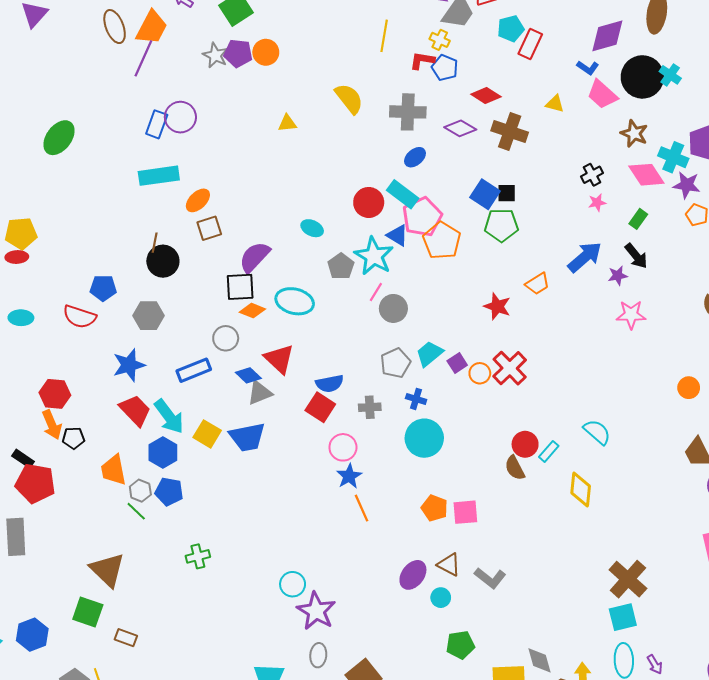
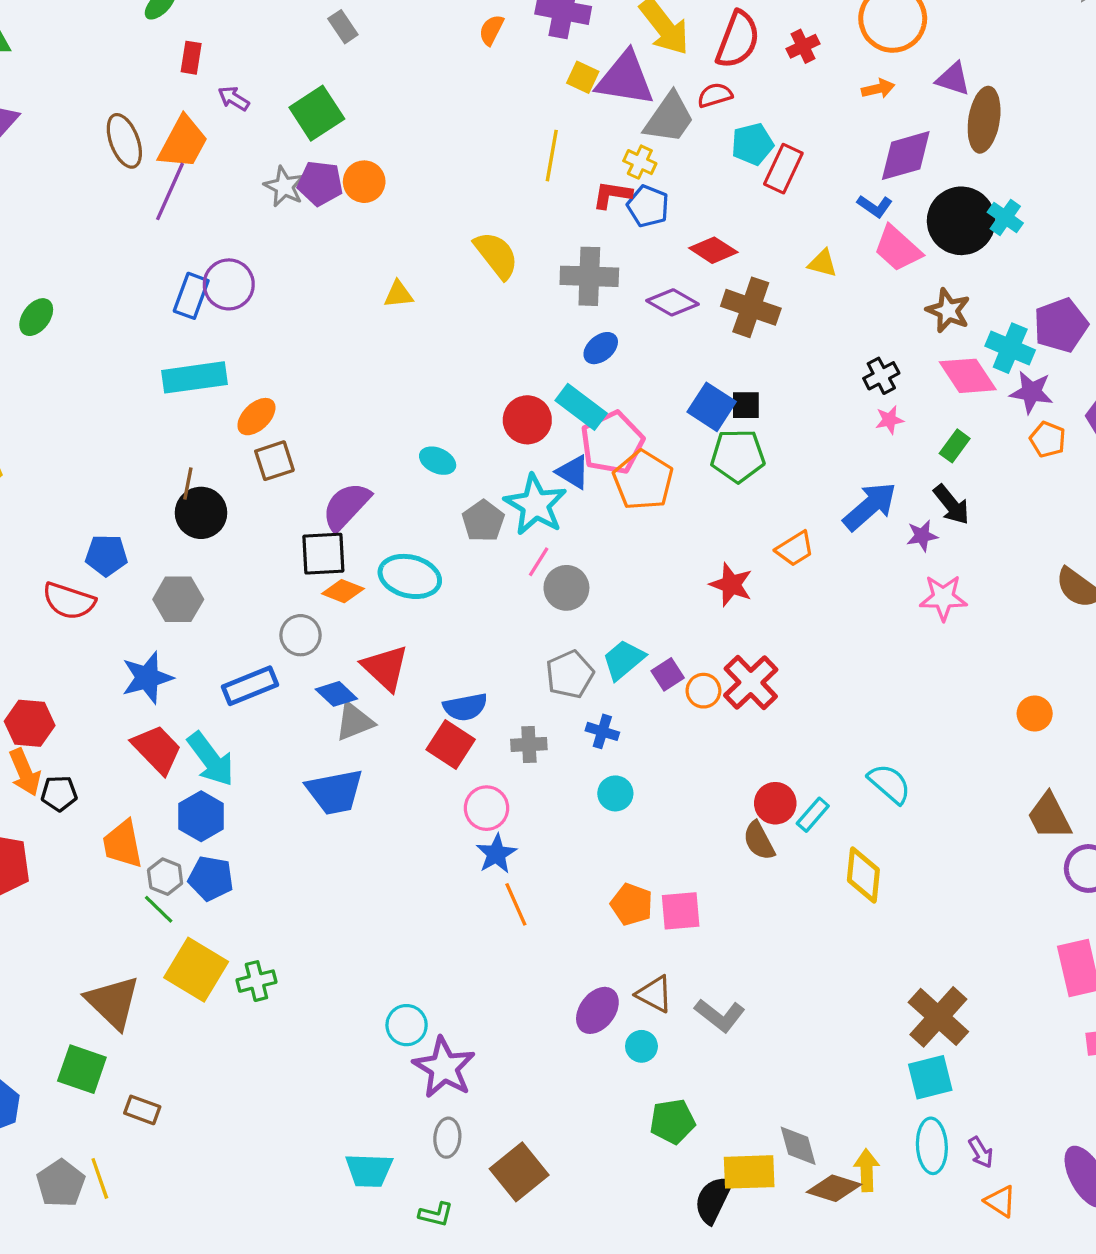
green ellipse: (59, 138) -> (36, 317), size x0.7
yellow square: (207, 434) -> (196, 970), moved, size x1.4
cyan circle: (424, 438) -> (615, 793), size x0.6

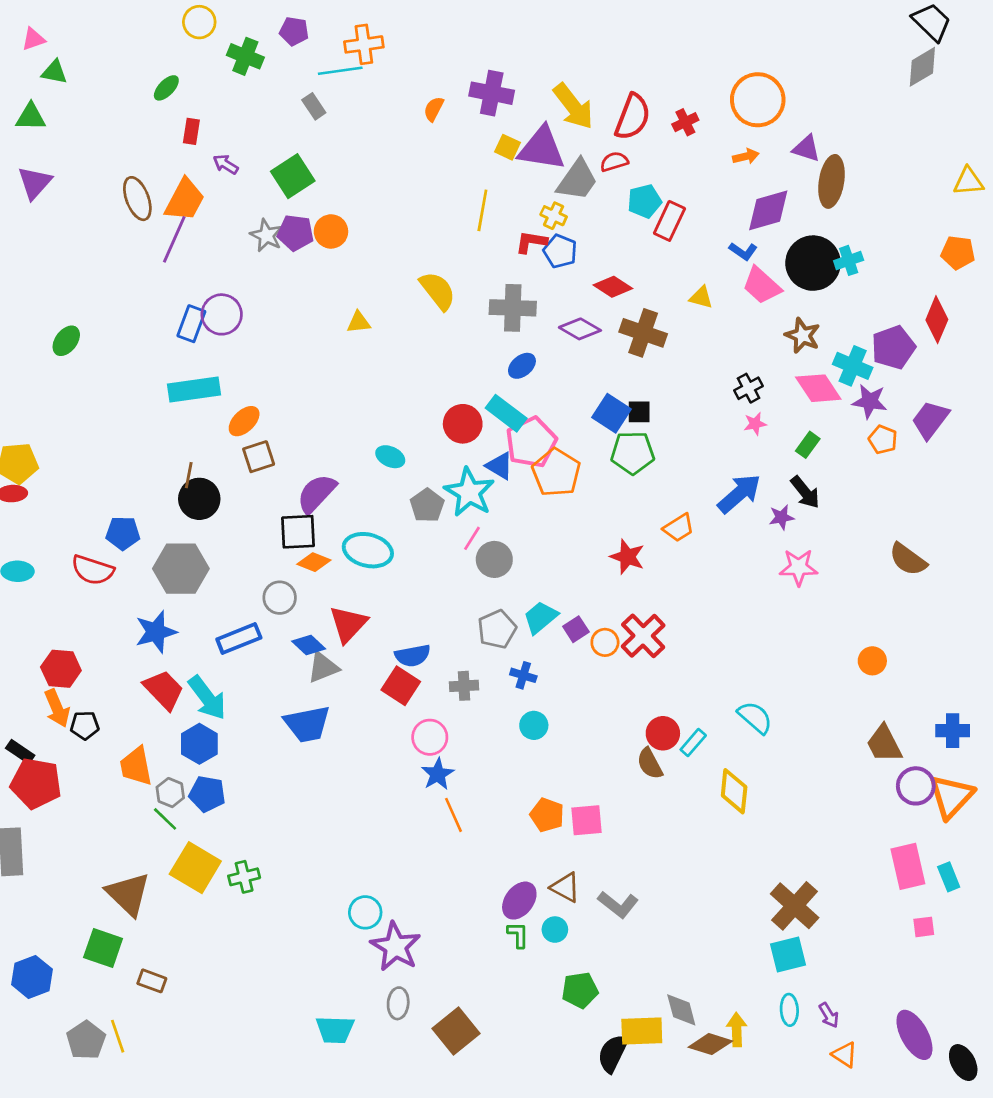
cyan cross: (1005, 218) -> (849, 260), turned 36
gray hexagon: (178, 599) -> (181, 569), size x1.4
red triangle: (385, 668) -> (348, 624), turned 30
cyan ellipse: (932, 1146) -> (789, 1010), size x0.7
green L-shape: (436, 1214) -> (518, 935), moved, turned -104

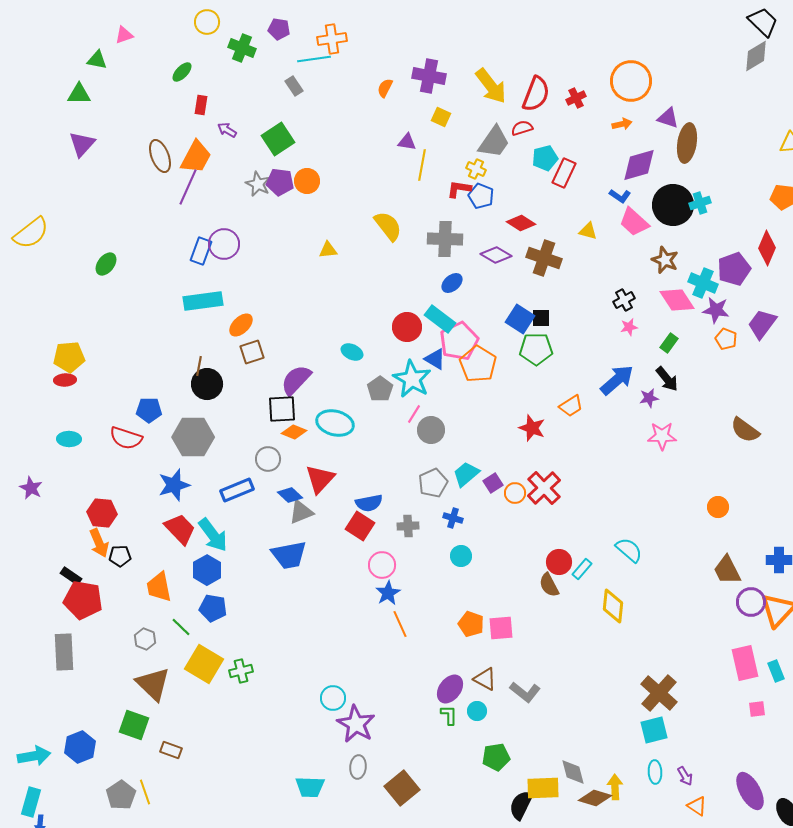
pink triangle: (33, 39) -> (124, 35), moved
purple triangle: (542, 148) -> (407, 142), moved, size x0.5
gray hexagon: (170, 793) -> (145, 639), moved

